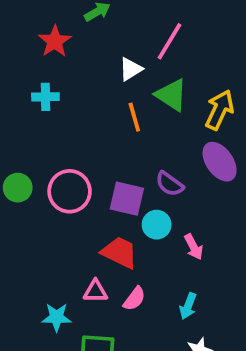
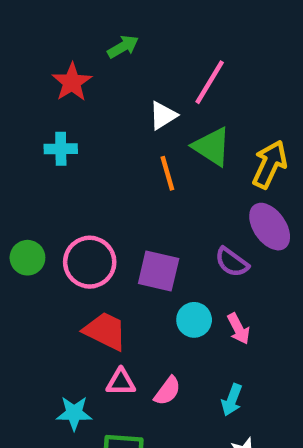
purple semicircle: (170, 184) -> (232, 262), moved
cyan circle: (157, 225) -> (194, 320), moved
red trapezoid: (120, 252) -> (105, 331), moved

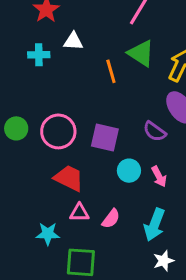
white triangle: (163, 116) -> (73, 41), moved, turned 35
cyan arrow: (232, 400) -> (155, 225), size x1.5

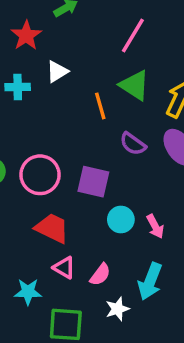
white triangle: (73, 41) -> (57, 72), turned -35
purple semicircle: (155, 131) -> (133, 144), moved
pink triangle: (79, 213) -> (64, 268), turned 30
white star: (164, 261) -> (117, 309), moved

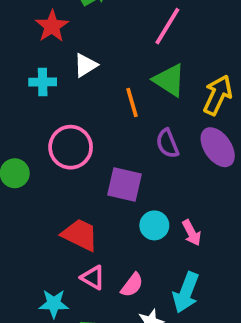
purple semicircle: (133, 144) -> (167, 143), turned 32
pink circle: (40, 175) -> (71, 147), moved

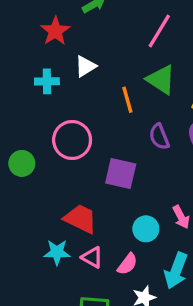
cyan circle: (154, 225) -> (146, 229), moved
cyan star: (54, 304) -> (57, 252), moved

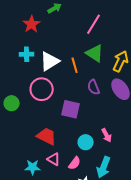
white triangle: (85, 66) -> (50, 61), moved, size x1.5
cyan star: (57, 252) -> (33, 167), moved

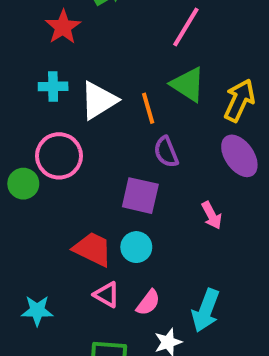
purple semicircle: (94, 87) -> (166, 152), moved
pink circle: (42, 89) -> (59, 156), moved
pink arrow: (107, 135) -> (212, 215), moved
cyan circle: (86, 142) -> (136, 247), moved
cyan star: (33, 167) -> (37, 311), moved

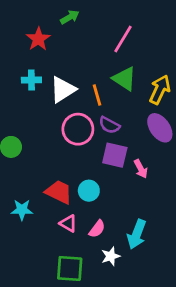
purple semicircle: (166, 152) -> (109, 125), turned -40
pink circle: (59, 156) -> (78, 129), moved
purple square: (140, 196) -> (115, 155), moved
cyan star: (37, 311) -> (22, 210), moved

